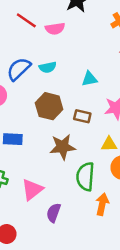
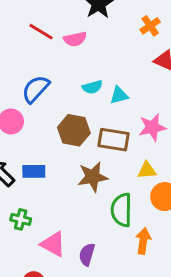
cyan semicircle: (48, 67) -> (92, 87), moved
brown rectangle: (82, 116) -> (113, 140), size x1.5
pink triangle: (32, 189) -> (53, 244), moved, turned -50

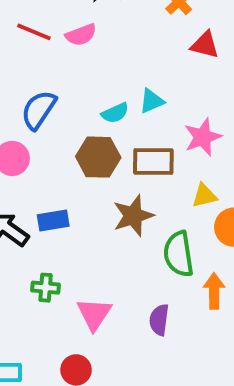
cyan semicircle: (92, 87) -> (115, 113), moved
pink triangle: (53, 244) -> (94, 314), turned 44
purple semicircle: (87, 255) -> (159, 320), moved

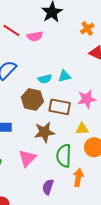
pink triangle: (94, 314) -> (27, 158), moved

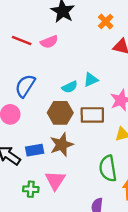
brown star: (44, 132) -> (62, 145), moved
pink triangle: (27, 158) -> (55, 180), moved

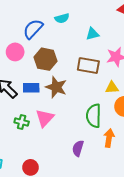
cyan semicircle: (70, 87) -> (62, 18), moved
brown hexagon: (60, 113) -> (45, 59), moved
brown star: (62, 145) -> (56, 87), turned 30

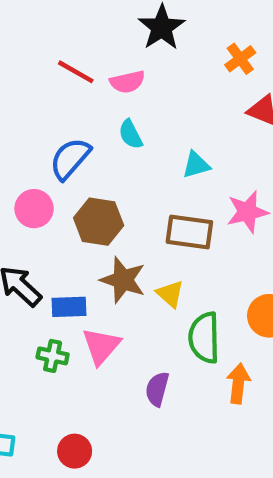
cyan semicircle: (62, 18) -> (131, 134), turned 80
blue rectangle: (31, 88) -> (69, 307), moved
yellow triangle: (112, 88) -> (170, 294), moved, turned 48
purple semicircle: (78, 148) -> (157, 389), moved

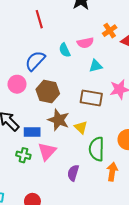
orange cross: (240, 59) -> (110, 31), moved
red line: (76, 72) -> (39, 19), turned 42
pink semicircle: (127, 82) -> (85, 43), moved

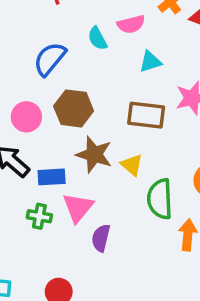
pink circle: (17, 84) -> (26, 117), moved
purple semicircle: (73, 173) -> (101, 238), moved

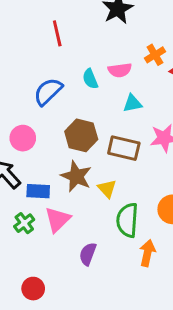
brown hexagon: (74, 108) -> (81, 135), moved
green cross: (39, 216) -> (24, 223), turned 36
purple semicircle: (101, 238) -> (88, 254), moved

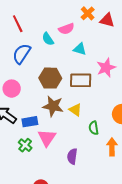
red line: (57, 33) -> (18, 24), moved
cyan triangle: (132, 103) -> (80, 49), turned 40
green semicircle: (127, 220) -> (94, 128), size x0.6

